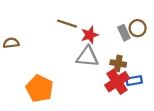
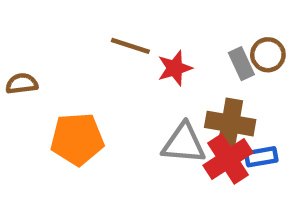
gray triangle: (87, 57) -> (184, 143), moved
brown cross: (118, 63) -> (230, 124), size x1.5
orange pentagon: (40, 89) -> (77, 139), moved, turned -30

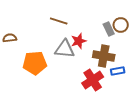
red star: (175, 68) -> (79, 41), moved
gray triangle: (184, 143) -> (65, 49), moved
red cross: (228, 159) -> (93, 80), moved

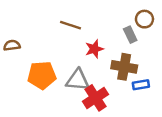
brown circle: (121, 25) -> (144, 19), moved
gray triangle: (65, 49) -> (78, 80), moved
red cross: (93, 80) -> (96, 98), moved

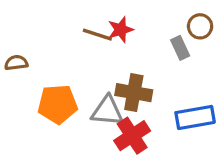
red star: (94, 49) -> (121, 30), moved
brown cross: (124, 67) -> (134, 93), moved
blue rectangle: (141, 85) -> (195, 117), size x1.6

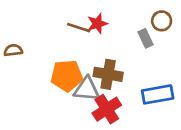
orange pentagon: (58, 104) -> (67, 76), moved

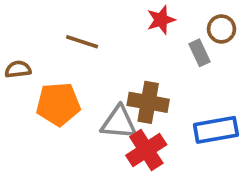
red star: (97, 24) -> (161, 20), moved
brown line: (79, 28) -> (82, 42), moved
orange pentagon: (67, 76) -> (58, 104), moved

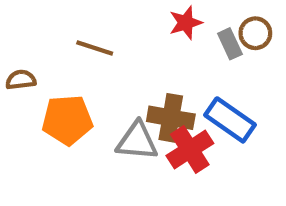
gray rectangle: (199, 53) -> (230, 44), moved
blue rectangle: (216, 130) -> (230, 120), moved, turned 45
red cross: (146, 150) -> (190, 149), moved

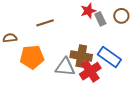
gray rectangle: (230, 44) -> (100, 19), moved
brown line: (95, 48) -> (45, 23), turned -36

